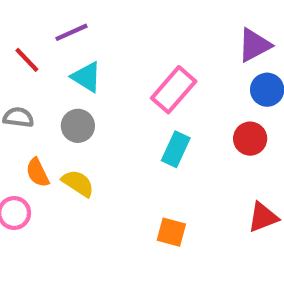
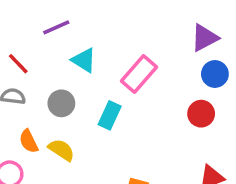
red line: (27, 60) -> (18, 64), moved
cyan triangle: (86, 77) -> (84, 60), moved
cyan rectangle: (176, 149) -> (110, 115), moved

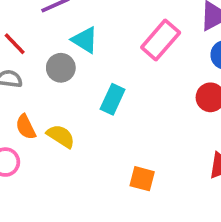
pink rectangle: (139, 74) -> (161, 40), moved
gray circle: (61, 103) -> (61, 68), moved

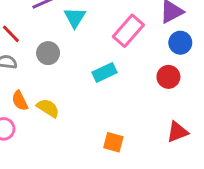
cyan triangle: (85, 40) -> (75, 17), moved, turned 30
cyan rectangle: (113, 99) -> (105, 72), moved, turned 40

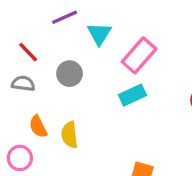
pink rectangle: (128, 31) -> (139, 55), moved
yellow semicircle: (48, 108) -> (70, 135), turned -130

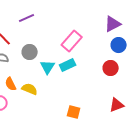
cyan triangle: (99, 34) -> (48, 67), moved
yellow semicircle: (70, 135) -> (30, 89), turned 119

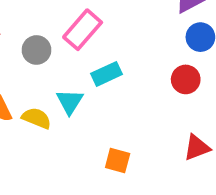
pink rectangle: (72, 41) -> (83, 30), moved
cyan triangle: (48, 67) -> (70, 102), moved

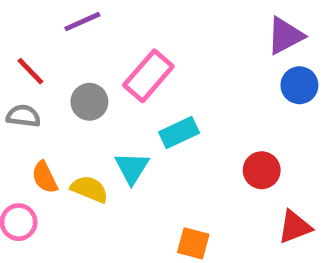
red circle: (186, 79) -> (262, 170), moved

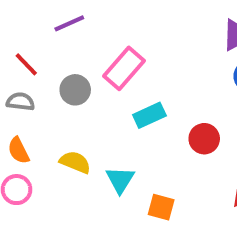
cyan triangle: (132, 168) -> (120, 180), moved
red circle: (262, 170) -> (204, 139), moved
orange semicircle: (45, 177) -> (18, 150), moved

